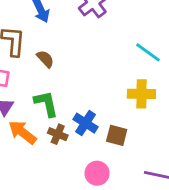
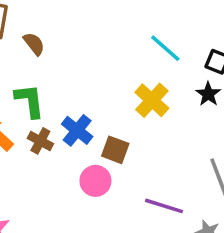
yellow cross: (141, 94) -> (152, 100), turned 36
pink circle: (97, 173) -> (95, 181), moved

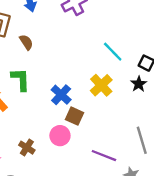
blue cross: (77, 130) -> (61, 95), moved
brown cross: (40, 141) -> (27, 148), moved

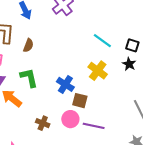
brown semicircle: (26, 42) -> (28, 45), turned 64
brown cross: (27, 148) -> (43, 123), moved
purple line: (104, 156) -> (94, 126), moved

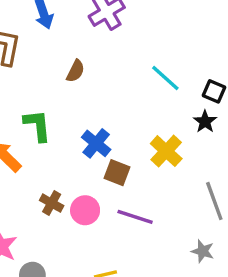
brown semicircle: (28, 45) -> (75, 71), moved
yellow cross: (98, 71) -> (166, 151), moved
pink circle: (70, 119) -> (85, 210), moved

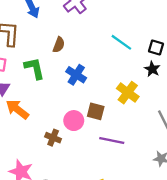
green L-shape: (37, 125) -> (34, 68), moved
blue cross: (96, 143) -> (76, 75), moved
pink circle: (85, 210) -> (74, 121), moved

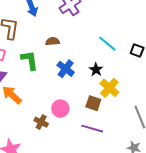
brown semicircle: (59, 45) -> (52, 41), turned -120
black star: (152, 69) -> (96, 70), moved
brown square: (96, 111) -> (93, 103), moved

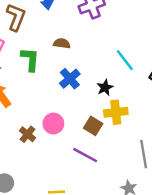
yellow cross: (109, 88) -> (116, 112), turned 30

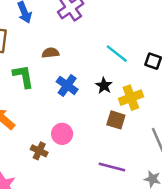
yellow cross: (116, 112) -> (131, 98), moved
brown square: (93, 126) -> (116, 120), moved
purple line: (85, 155) -> (112, 167), moved

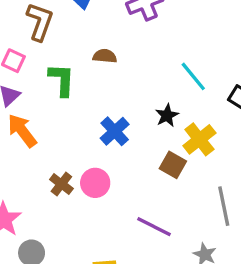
blue cross: (67, 85) -> (115, 131), moved
yellow cross: (131, 98) -> (199, 139), turned -30
pink circle: (62, 134) -> (95, 183), moved

